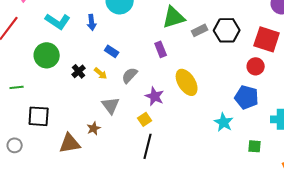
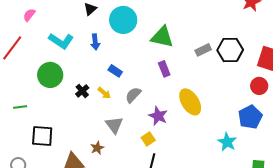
green triangle: (174, 17) -> (162, 37), moved, turned 30
blue pentagon: (247, 97) -> (250, 117), turned 30

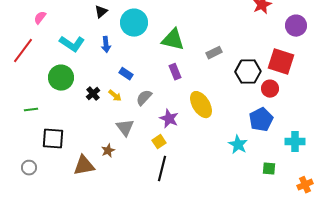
black hexagon: (230, 50) -> (248, 72), moved

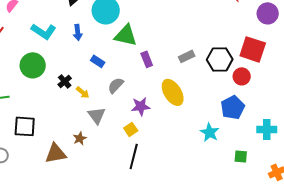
green triangle: (173, 40) -> (126, 35), moved
gray rectangle: (214, 53) -> (187, 56), moved
yellow arrow: (115, 96) -> (83, 92), moved
purple star: (169, 119) -> (141, 106), turned -30

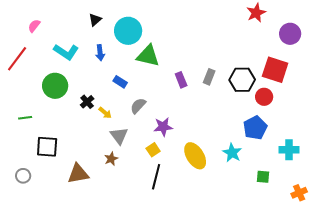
gray rectangle: (187, 56) -> (209, 77), turned -42
purple rectangle: (147, 59) -> (181, 80), moved
yellow ellipse: (173, 92) -> (195, 156), moved
brown star: (80, 138) -> (111, 159), moved

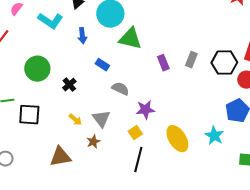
cyan L-shape: (66, 52) -> (50, 21), moved
gray semicircle: (138, 106) -> (120, 89), turned 72
yellow arrow: (105, 113) -> (75, 120), moved
black square: (47, 147) -> (29, 115), moved

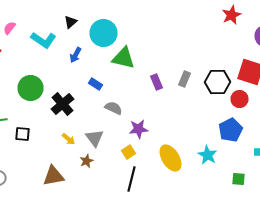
blue arrow: (82, 36) -> (76, 55), turned 35
black cross: (69, 85) -> (62, 104), size x1.6
black square: (29, 115) -> (22, 134), size x0.7

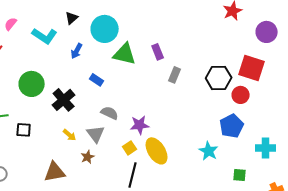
gray rectangle: (184, 79) -> (175, 75), moved
purple rectangle: (156, 82) -> (158, 52), moved
gray semicircle: (114, 108) -> (110, 113), moved
yellow ellipse: (170, 158) -> (157, 151), moved

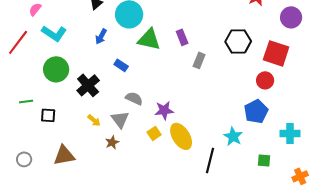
cyan L-shape: (45, 36) -> (54, 33), moved
black hexagon: (219, 78) -> (238, 41), moved
brown triangle: (55, 172) -> (64, 155), moved
black line: (133, 175) -> (210, 160), moved

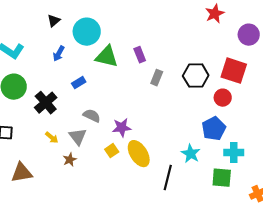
black hexagon: (238, 41) -> (196, 76), moved
blue rectangle: (121, 65) -> (79, 83), turned -64
cyan cross: (290, 133) -> (234, 153), moved
green square: (264, 160) -> (222, 178), size x1.5

